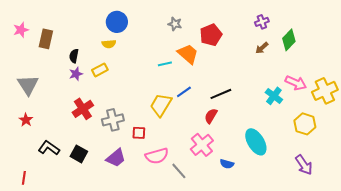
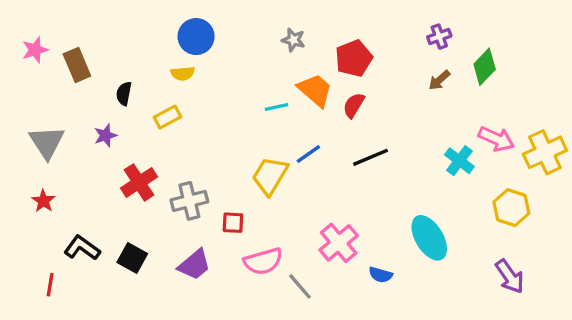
brown rectangle: (46, 39) -> (77, 65), turned -36
purple star: (76, 74) -> (105, 135), moved
red semicircle: (211, 116) -> (354, 105), moved
red line: (24, 178) -> (50, 285), moved

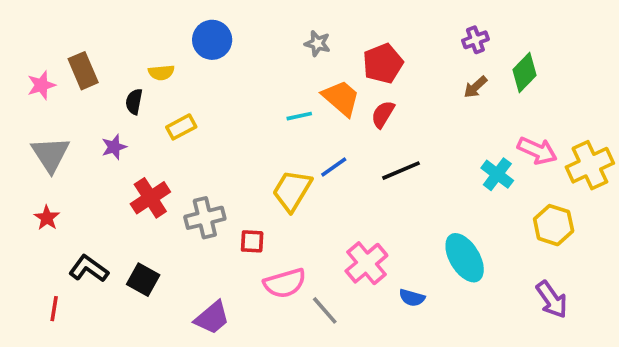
pink star: (35, 50) -> (41, 85), moved
yellow semicircle: (183, 73) -> (161, 73), moved
purple trapezoid: (194, 265) -> (212, 318), moved

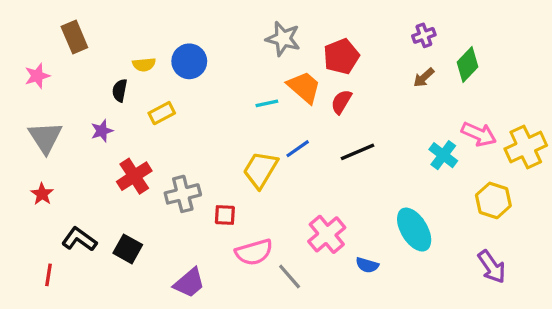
blue circle: (212, 40) -> (189, 61), moved
gray star: (317, 43) -> (283, 39), size x1.5
brown rectangle: (83, 71) -> (74, 37), moved

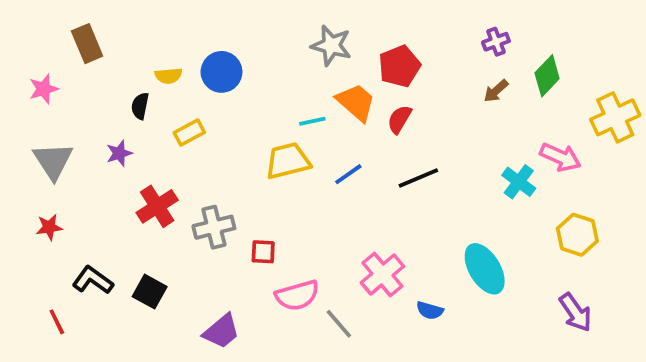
yellow cross: (526, 147) -> (615, 117), moved
yellow trapezoid: (260, 170) -> (288, 161), moved, turned 45
red star: (42, 194) -> (49, 227), turned 30
red line: (49, 275) -> (57, 322), turned -35

